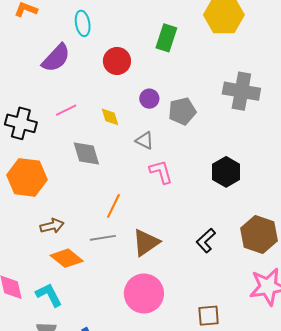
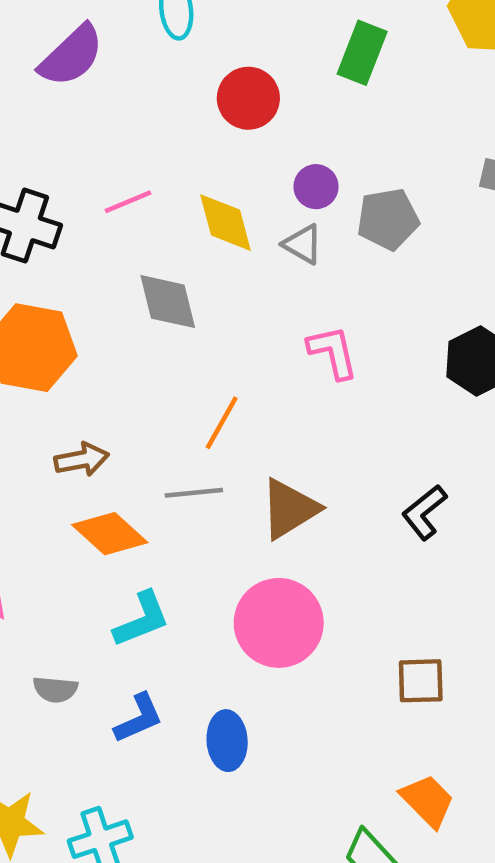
purple semicircle: (56, 58) -> (71, 56), moved
yellow diamond: (110, 117) -> (225, 223), size x1.4
gray triangle: (145, 140) -> (303, 244), moved
cyan L-shape: (49, 295) -> (142, 619), moved, turned 92

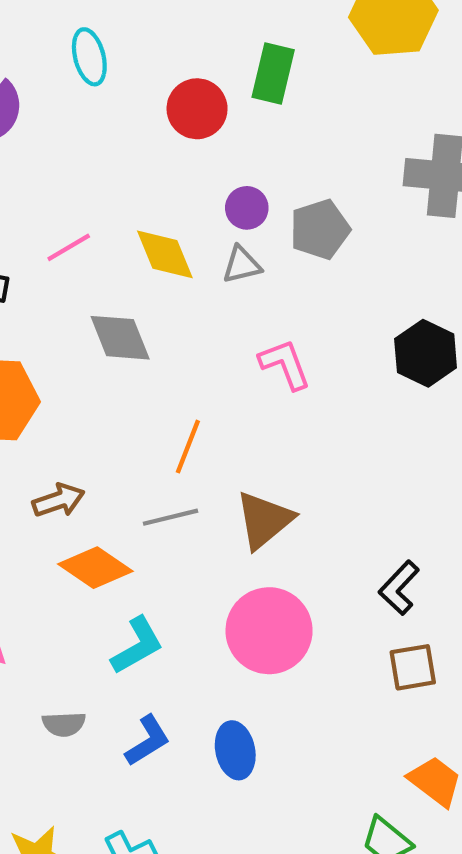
red circle: (248, 98) -> (197, 109), moved
gray triangle: (303, 244) -> (242, 265), turned -36
black L-shape: (424, 512) -> (399, 588), moved

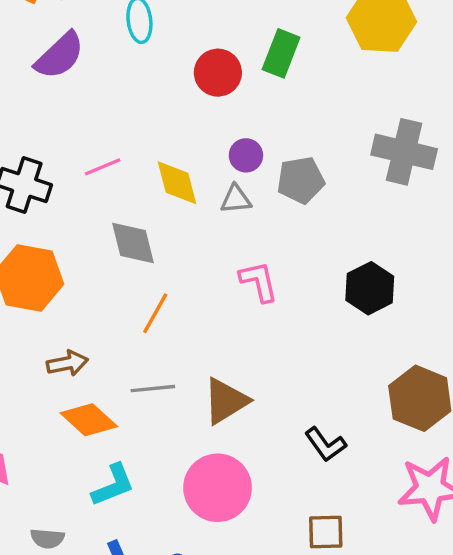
orange line: (188, 447) -> (155, 313), moved
black L-shape: (399, 588) -> (325, 444), moved, turned -87

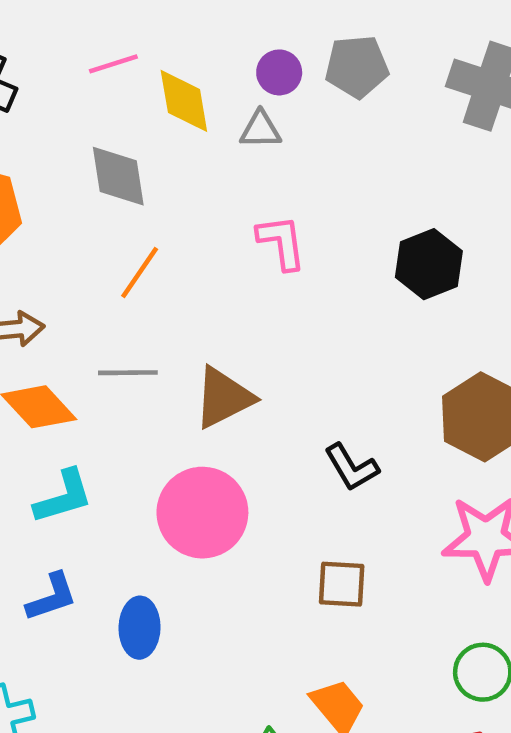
pink line: (103, 167) -> (113, 64), moved
gray pentagon: (301, 180) -> (357, 67), moved

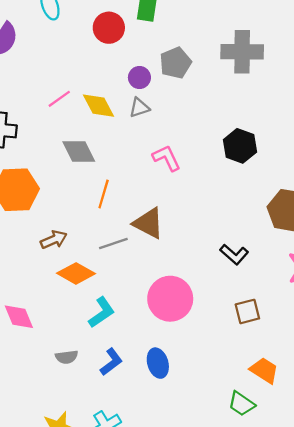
brown triangle: (224, 398) -> (148, 223), moved, turned -48

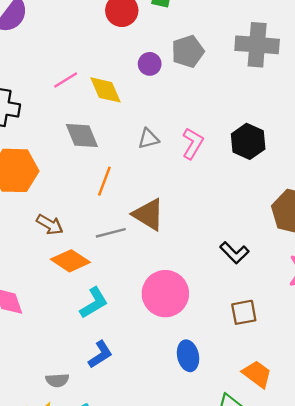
gray triangle: (139, 108) -> (148, 139), moved
pink L-shape: (167, 158) -> (193, 143), moved, turned 52
brown arrow: (54, 240) -> (50, 225), turned 50
gray semicircle: (67, 357) -> (57, 380), moved
blue ellipse: (158, 363) -> (188, 356), moved

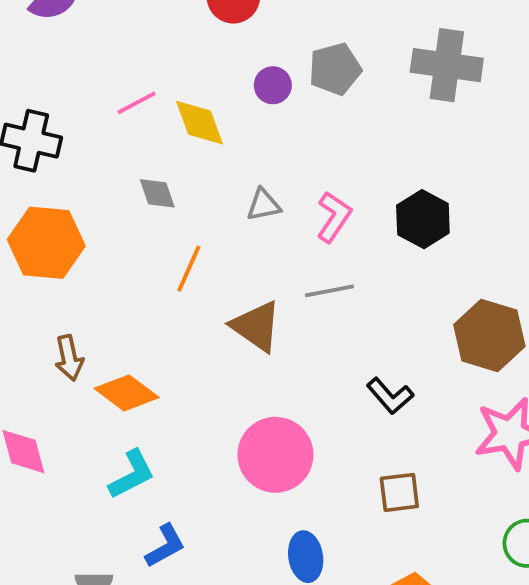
gray diamond: (82, 136) -> (157, 193), size x0.7
brown arrow: (50, 225) -> (69, 358), moved, turned 44
gray line: (111, 233) -> (329, 291), moved
cyan L-shape: (94, 303) -> (132, 474), moved

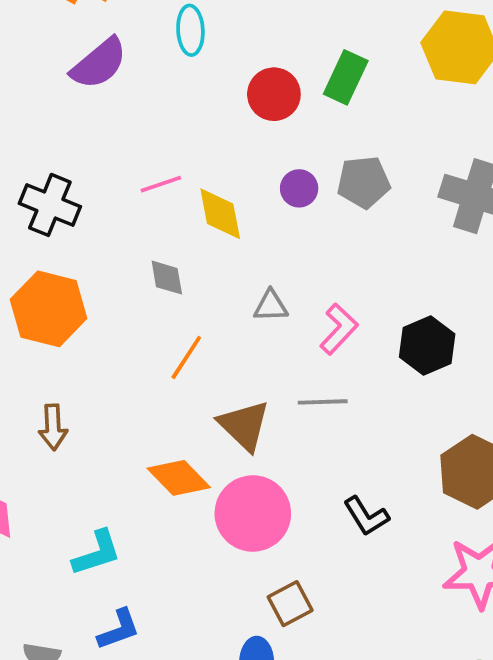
orange diamond: (127, 393) -> (179, 478), moved
pink circle: (275, 455) -> (253, 513), moved
brown square: (399, 492) -> (290, 604), moved, turned -30

